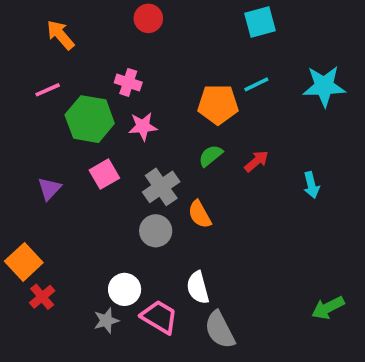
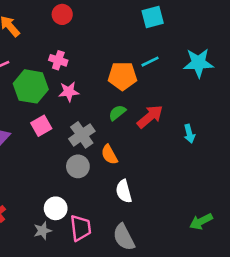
red circle: (148, 18) -> (62, 14), moved
red arrow: (256, 161) -> (150, 117), size x1.5
white semicircle: (198, 288) -> (124, 191), moved
pink trapezoid: (159, 317) -> (81, 228), turned 52

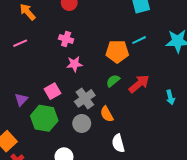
green hexagon: (31, 86) -> (44, 118), moved

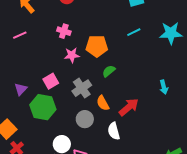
orange pentagon: (117, 52) -> (97, 46), moved
red arrow: (139, 84) -> (129, 107), moved
gray circle: (82, 123) -> (85, 119), moved

